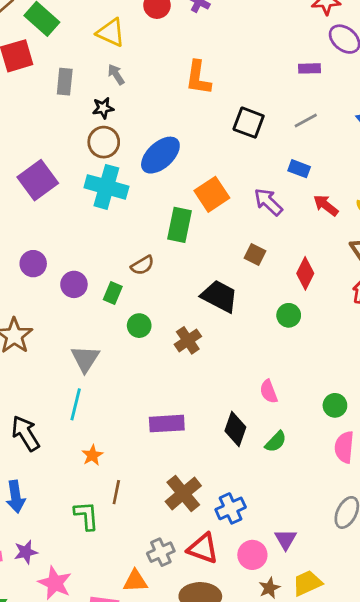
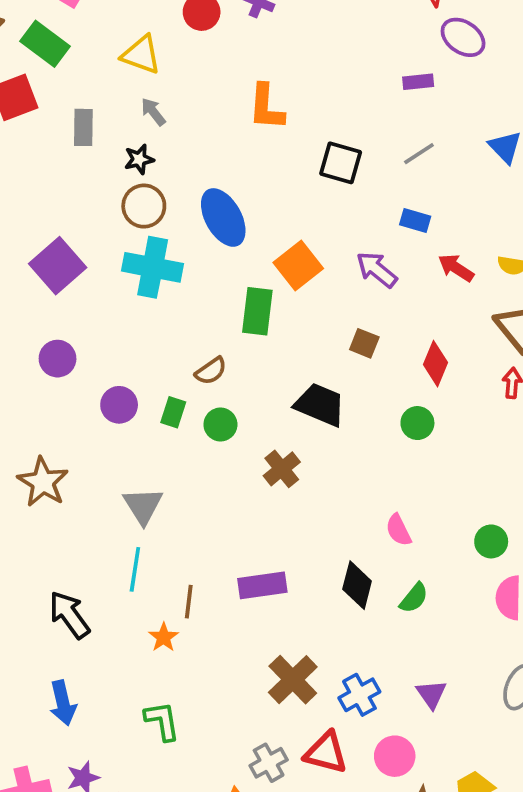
blue ellipse: (160, 155) -> (223, 217), turned -72
purple circle: (33, 264) -> (58, 359), moved
green circle: (139, 326) -> (220, 425), moved
brown line: (116, 492) -> (189, 602), moved
purple triangle: (286, 539) -> (431, 694), moved

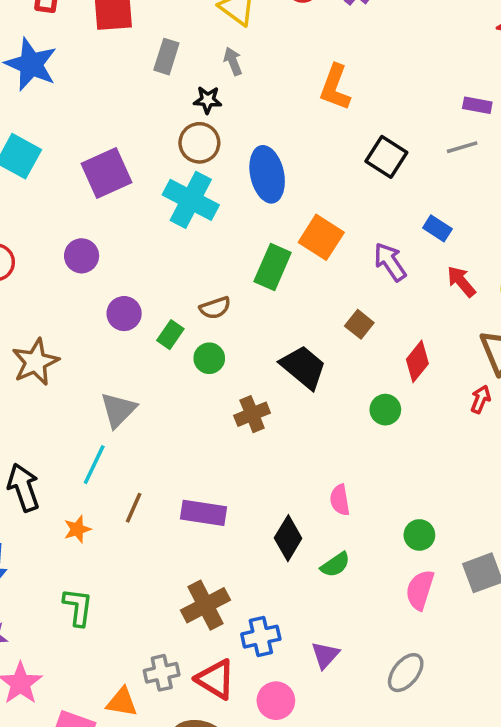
gray line: (419, 154) -> (462, 147), moved
orange square: (298, 266) -> (321, 237), turned -36
orange star: (164, 637) -> (77, 529), moved

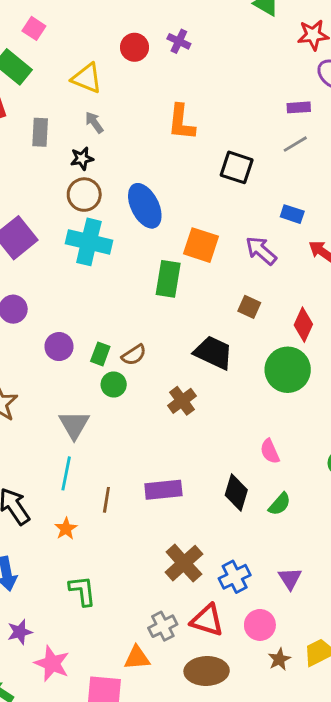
brown semicircle: (215, 308) -> (134, 355), moved
green circle: (209, 358) -> (114, 385), moved
green circle: (385, 410) -> (288, 370), size x1.8

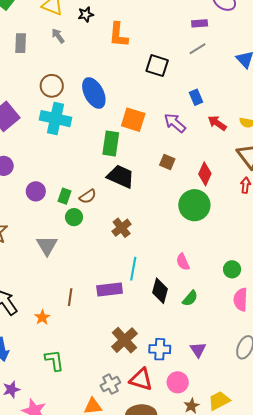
black star: (82, 159) -> (86, 14), moved
blue rectangle: (292, 214) -> (196, 97), turned 49
black trapezoid: (213, 353) -> (121, 176), moved
cyan line: (66, 473) -> (133, 269), moved
blue cross: (235, 577) -> (160, 349), turned 30

